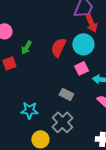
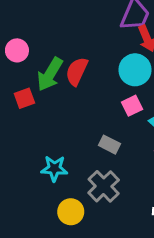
green arrow: (26, 47) -> (50, 74), size x1.6
red semicircle: (58, 47) -> (77, 71), moved

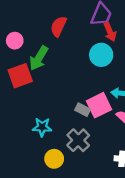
red semicircle: (77, 71) -> (58, 26), moved
red square: (24, 98) -> (20, 76), size x1.6
pink square: (132, 106) -> (99, 105), moved, size x1.6

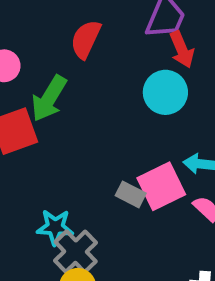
gray cross: (78, 140) -> (76, 252), moved

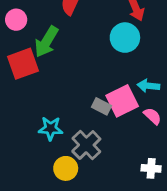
gray cross: (76, 252) -> (86, 145), moved

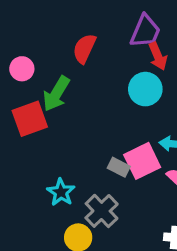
cyan star: (51, 128) -> (61, 192), turned 30

